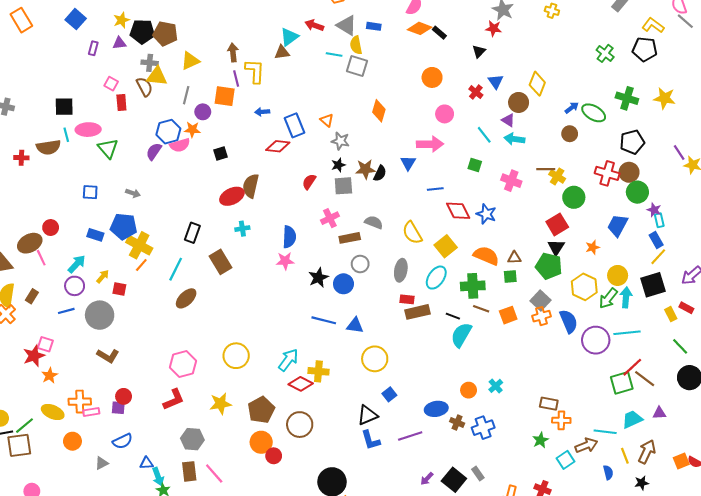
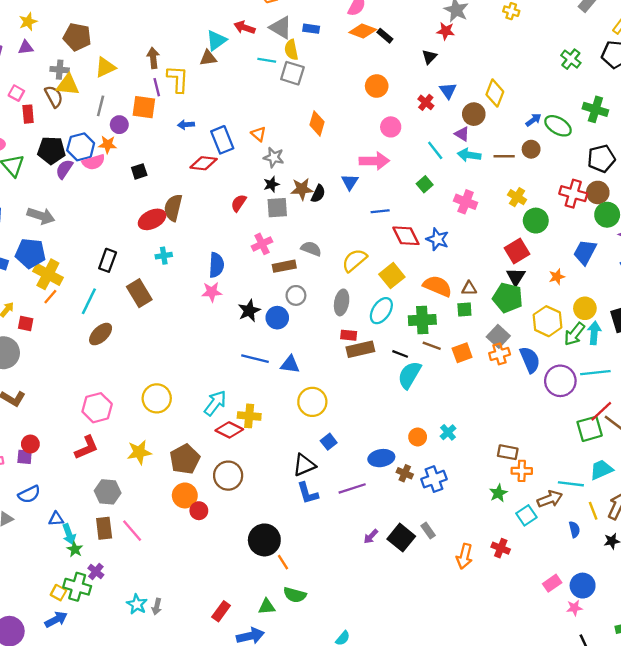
black pentagon: (142, 32) -> (51, 150), moved
green square: (475, 165) -> (425, 184), turned 32
brown line: (546, 169) -> (504, 156), moved
gray arrow: (133, 193) -> (41, 216), size x1.6
yellow semicircle: (412, 233) -> (354, 260), turned 80

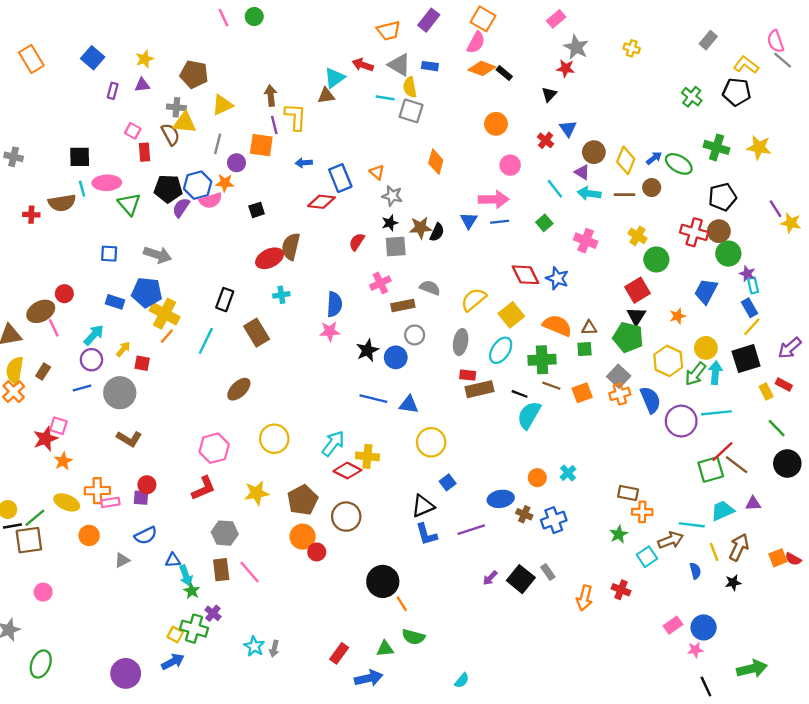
yellow diamond: (495, 93) -> (626, 160), moved
blue line: (380, 211) -> (500, 222), moved
brown ellipse: (101, 334) -> (239, 389), moved

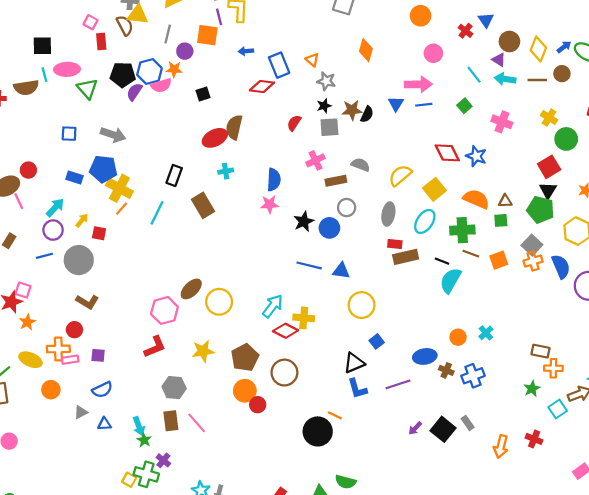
brown ellipse: (239, 389) -> (191, 289), moved
red circle: (147, 485) -> (74, 330), moved
blue triangle: (173, 560) -> (104, 424), moved
orange line: (402, 604) -> (335, 415), moved, turned -32

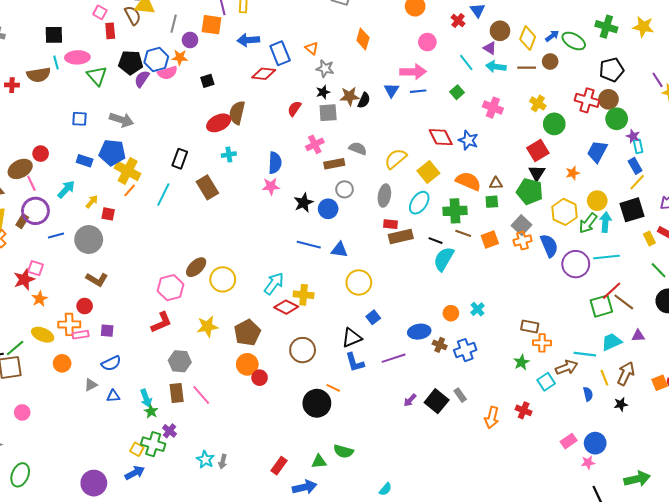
blue arrow: (246, 51) -> (248, 40), size x1.5
purple circle: (53, 230) -> (35, 211), moved, size x1.4
brown circle: (284, 373) -> (303, 350), moved

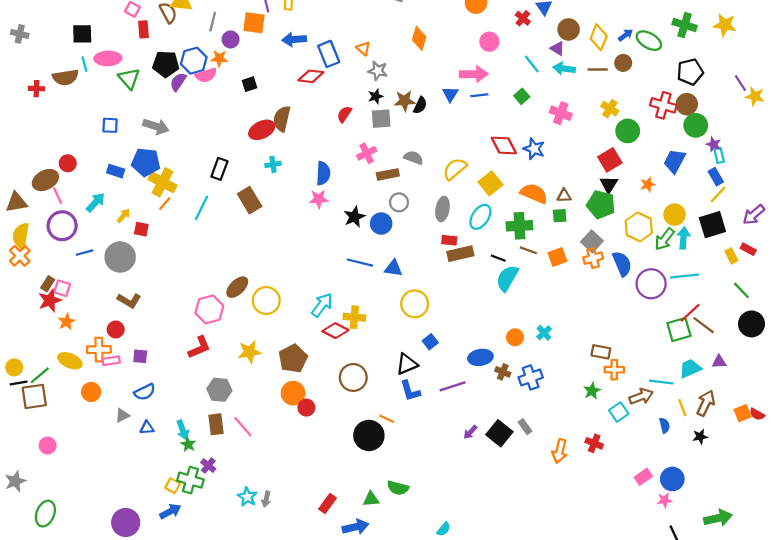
brown rectangle: (22, 221) -> (48, 284), moved

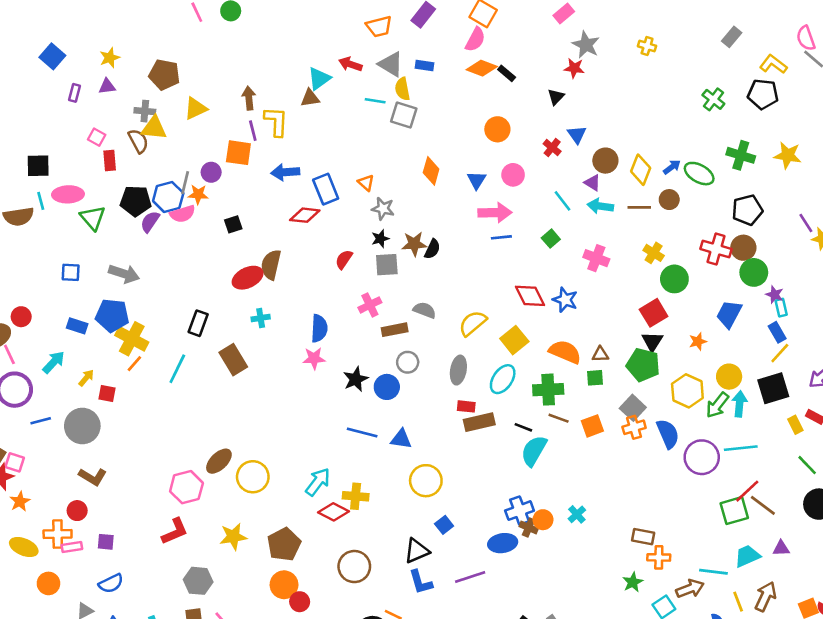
gray line: (213, 22) -> (185, 183), moved
blue triangle: (450, 94) -> (477, 180), moved
brown cross: (503, 372) -> (529, 527), moved
blue cross: (531, 377) -> (520, 511), moved

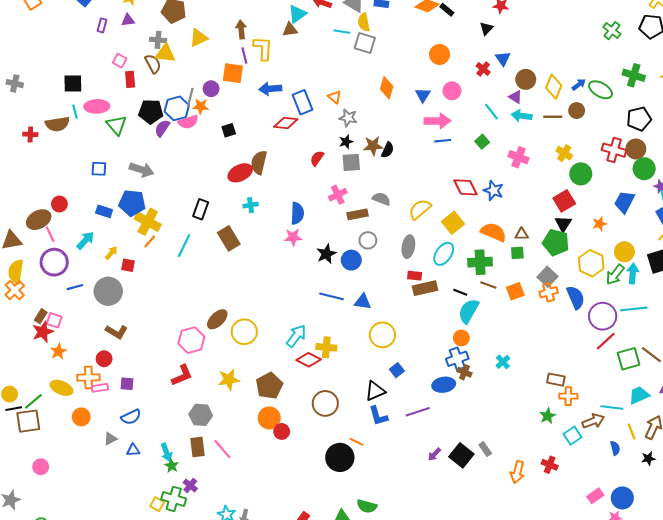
red line: (747, 491) -> (606, 341), moved
orange circle: (543, 520) -> (461, 338), moved

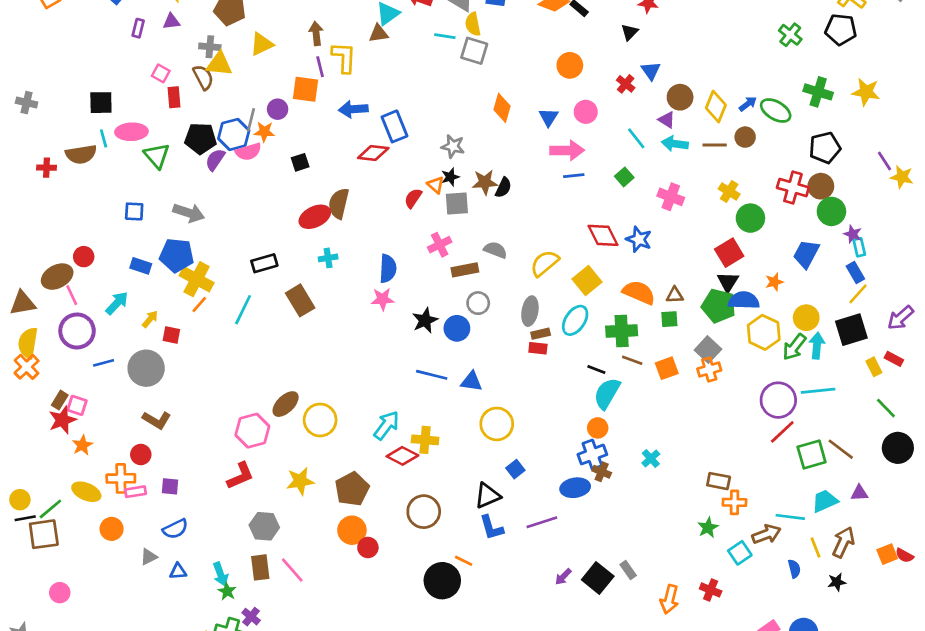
orange triangle: (335, 97) -> (436, 185), moved
black rectangle: (201, 209) -> (264, 263), turned 54
brown rectangle: (425, 288) -> (541, 334), moved, size x0.6
blue semicircle: (576, 297) -> (744, 300), moved, turned -65

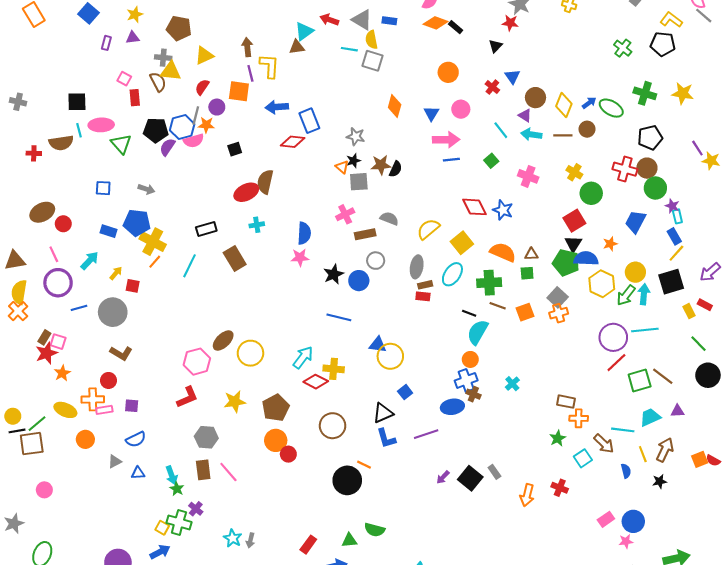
red semicircle: (413, 198) -> (202, 87), moved
gray arrow: (189, 213) -> (146, 189), size x0.7
brown ellipse: (57, 277) -> (42, 212), moved
blue triangle: (472, 381) -> (378, 345), moved
brown arrow: (766, 534) -> (604, 444), turned 65

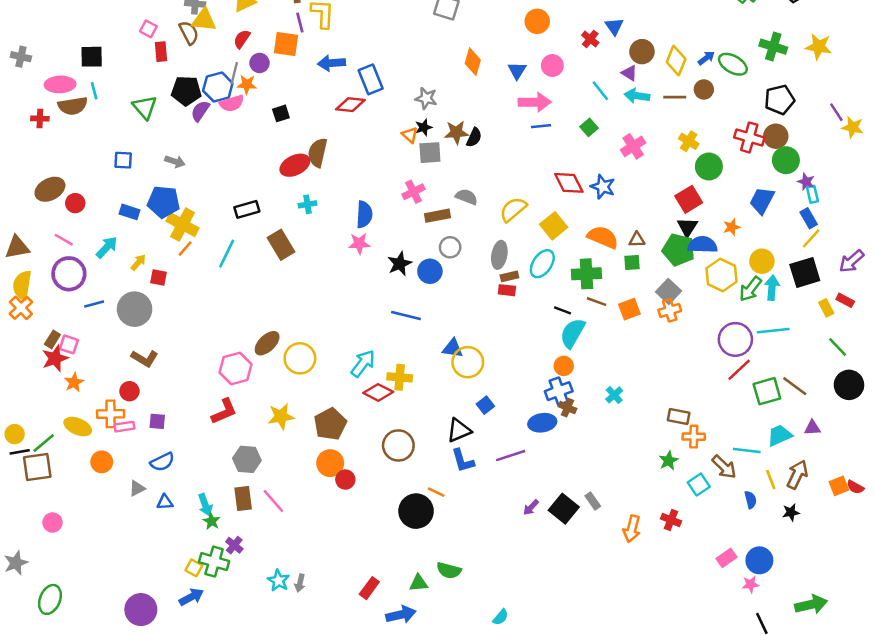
pink ellipse: (101, 125) -> (60, 84), moved
pink cross: (528, 176) -> (633, 146), turned 36
pink line: (54, 254) -> (64, 240), turned -35

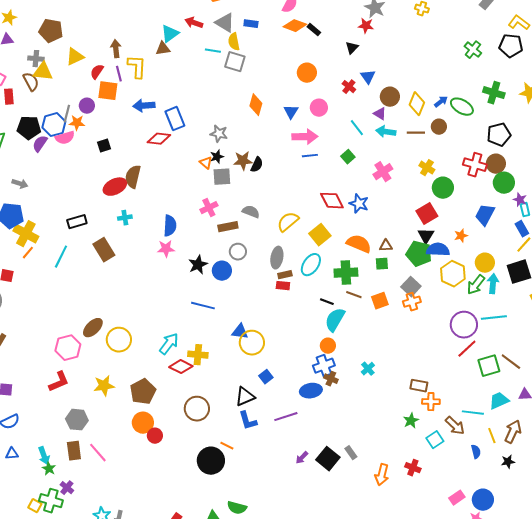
red semicircle: (242, 39) -> (97, 72), moved

